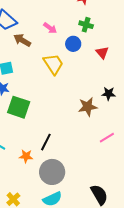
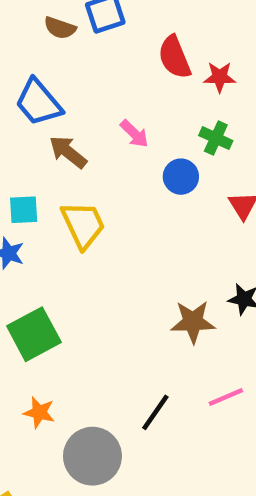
yellow trapezoid: (53, 64) -> (83, 225), moved
green square: (19, 107) -> (34, 334), moved, turned 35
black line: (46, 142) -> (155, 412), moved

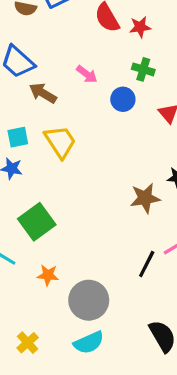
black line: (155, 412) -> (147, 264), moved

